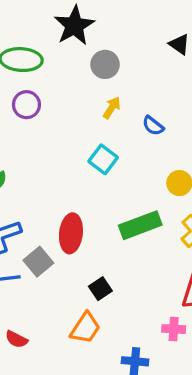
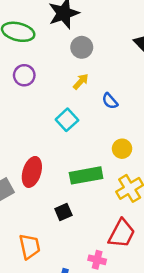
purple circle: (26, 105) -> (24, 75), moved
black square: (100, 289) -> (63, 212), moved
orange trapezoid: (85, 328) -> (30, 247), turned -56

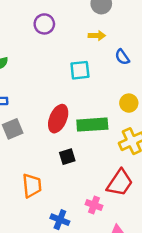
yellow arrow: (81, 81) -> (97, 36), turned 42
cyan square: (67, 120) -> (80, 70), turned 30
red ellipse: (32, 172) -> (58, 119), moved

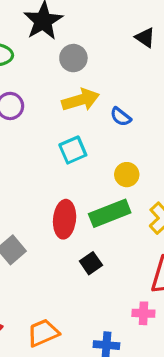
yellow arrow: (97, 36) -> (80, 100), size x1.6
yellow circle: (129, 103) -> (127, 175), moved
orange trapezoid: (32, 186) -> (43, 333), moved, turned -90

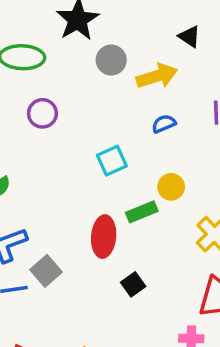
yellow arrow: (80, 100) -> (157, 76), moved
blue semicircle: (121, 117) -> (164, 124), turned 120
green rectangle: (110, 213) -> (142, 212), moved, size x0.7

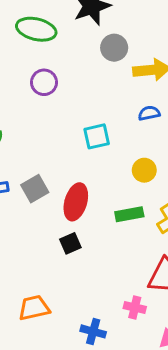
green rectangle: (142, 212) -> (129, 214), moved
gray square: (46, 271) -> (35, 189), moved
black square: (133, 284) -> (70, 243), moved

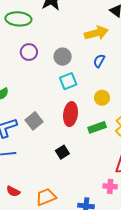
gray circle: (114, 48) -> (63, 57), moved
blue semicircle: (149, 113) -> (99, 61), turned -40
red ellipse: (76, 202) -> (71, 114), moved

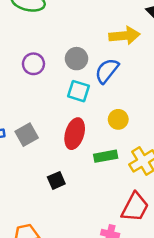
purple circle: (29, 52) -> (33, 64), moved
blue semicircle: (99, 61) -> (107, 71), moved, size x1.5
cyan square: (68, 81) -> (78, 91), turned 30

